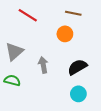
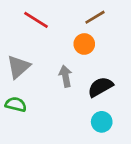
brown line: (73, 13) -> (95, 17), turned -42
gray arrow: (43, 65) -> (65, 76), moved

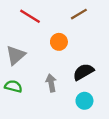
orange circle: (84, 44) -> (59, 42), moved
gray arrow: (65, 76) -> (51, 83), moved

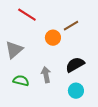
brown line: (79, 14) -> (71, 26), moved
green semicircle: (13, 86) -> (21, 81), moved

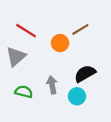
red line: (27, 15) -> (26, 31), moved
cyan circle: (76, 91) -> (77, 96), moved

